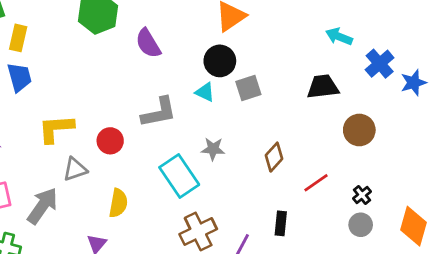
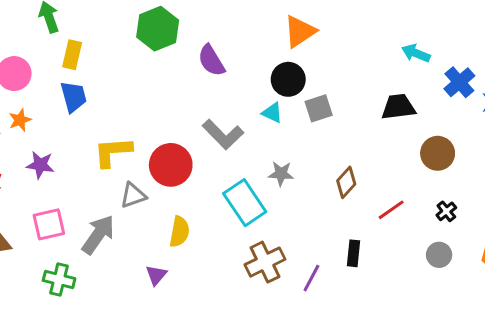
gray L-shape: (159, 112) -> (223, 134), turned 57
red circle: (110, 141) -> (171, 165), size x1.5
black cross: (362, 195) -> (446, 211), moved

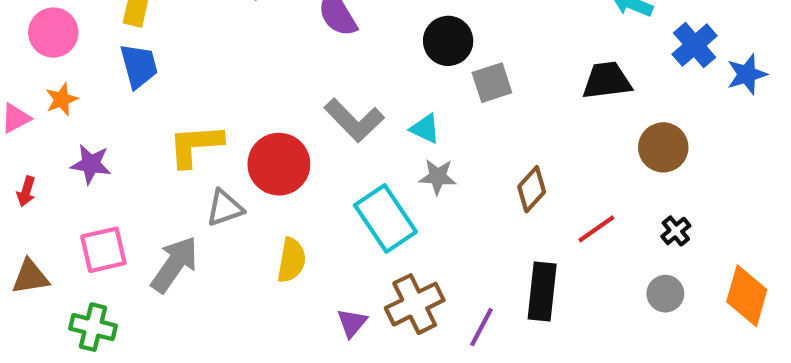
cyan triangle: (272, 113) -> (425, 129), moved
black rectangle: (353, 253) -> (542, 292), size x1.5
purple triangle: (156, 275) -> (352, 323), moved
green cross: (59, 279) -> (93, 327), moved

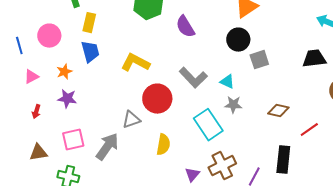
orange star: (62, 99) -> (64, 72), moved
yellow L-shape: (195, 145) -> (135, 63), moved, turned 32
brown diamond: (532, 189) -> (278, 111), turned 60

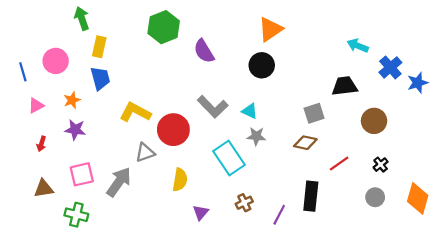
gray square: (259, 60) -> (314, 113), moved
yellow L-shape: (135, 63) -> (135, 112), moved
brown cross: (222, 166) -> (244, 203), size x0.6
purple triangle: (192, 175) -> (201, 213), moved

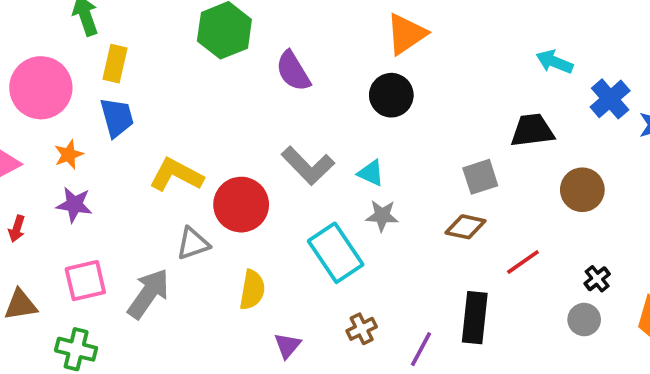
pink circle: (56, 61) -> (41, 88), size x1.4
black cross: (381, 165) -> (597, 279), moved

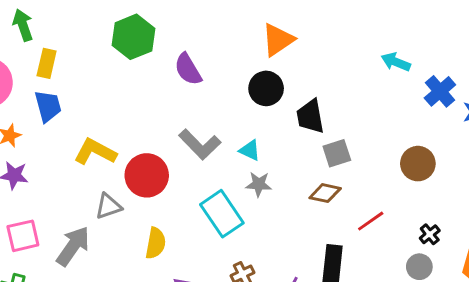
black trapezoid: (532, 130) -> (310, 116), moved, turned -93

